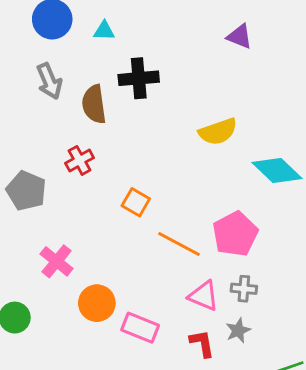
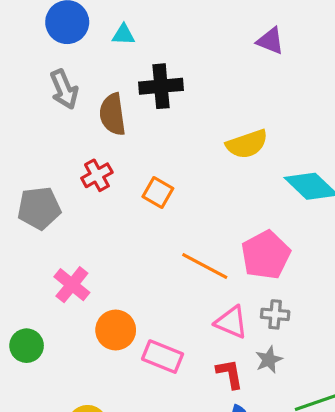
gray pentagon: (26, 191) -> (39, 208), turned -30
orange square: (136, 202) -> (158, 192), moved

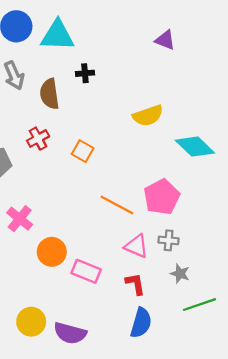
cyan triangle: (123, 35) -> (57, 35), size x2.0
black cross: (161, 86) -> (85, 73), size x0.6
gray star: (269, 360) -> (180, 274), moved, turned -30

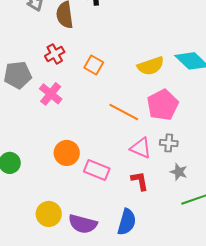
yellow semicircle: (148, 116) -> (151, 66), moved
pink cross: (20, 219) -> (51, 94), moved
blue semicircle: (141, 323) -> (127, 222), moved

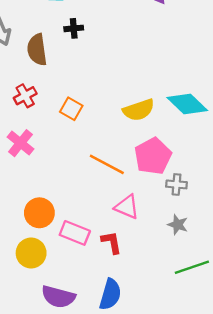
gray cross: (169, 143) -> (177, 184), moved
gray star: (179, 172) -> (178, 225), moved
red L-shape: (140, 181) -> (111, 242), moved
yellow circle: (49, 214) -> (31, 253), moved

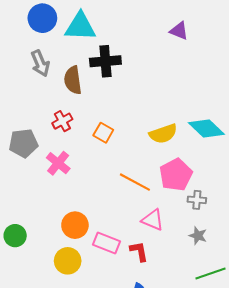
black cross: (74, 28) -> (105, 61), size x1.8

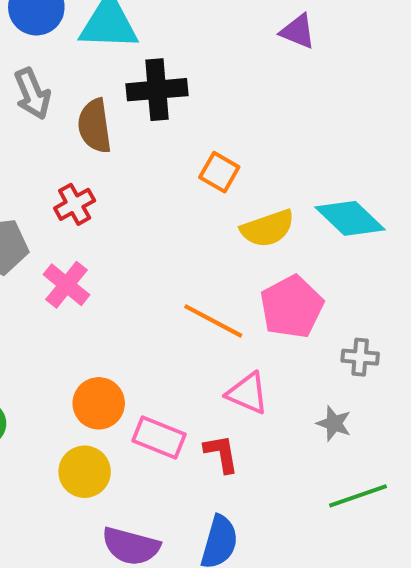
orange square: (103, 133) -> (219, 172), moved
gray cross: (197, 200) -> (360, 357), moved

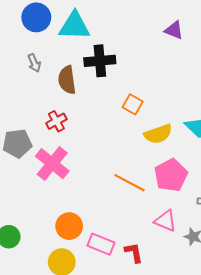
gray arrow: (32, 94) -> (34, 63), size x0.7
pink cross: (67, 285) -> (52, 164), size x1.4
pink triangle: (247, 393) -> (166, 221), moved

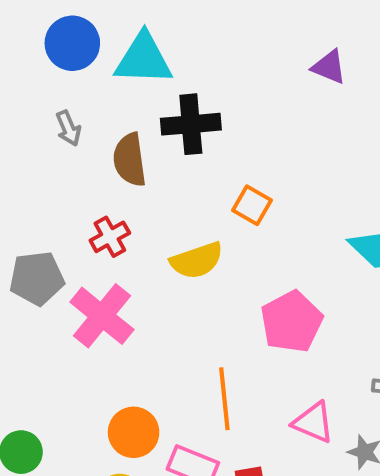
yellow semicircle: (158, 134) -> (197, 260), moved
pink pentagon: (171, 175) -> (292, 322), moved
orange line: (130, 183) -> (224, 399), moved, turned 56

